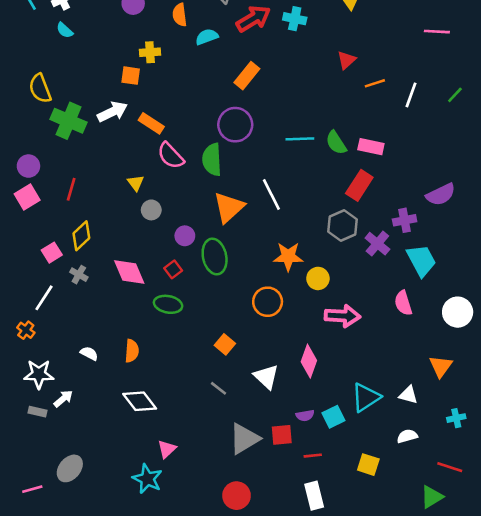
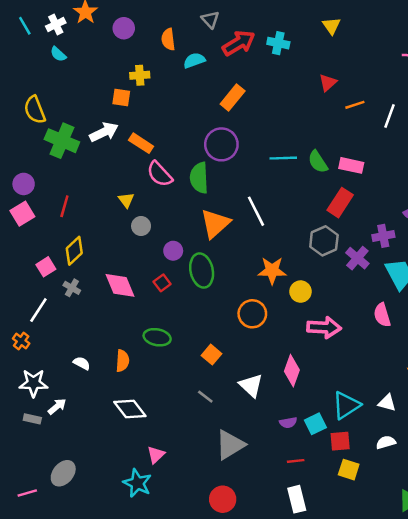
green ellipse: (168, 304) -> (157, 337), moved
red square: (282, 435) -> (340, 441), moved

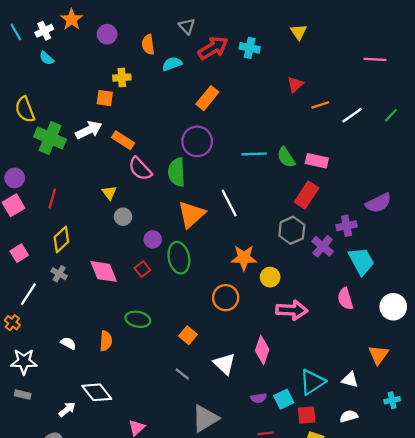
white line: (390, 116) -> (352, 115), turned 35
pink square: (46, 267) -> (19, 253), moved
white arrow: (57, 406) -> (67, 409), moved
white diamond: (130, 409) -> (97, 392), moved

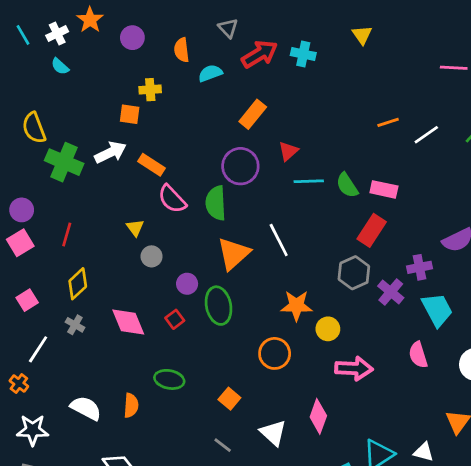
red triangle: (295, 84) -> (288, 151), moved
white semicircle: (68, 343) -> (86, 408), size x1.6

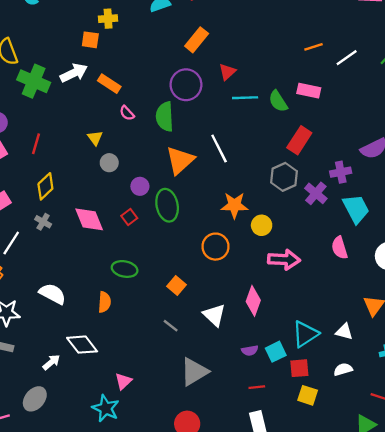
pink rectangle: (384, 189) -> (309, 91), moved
pink semicircle: (172, 199) -> (127, 113), size x0.6
orange semicircle: (131, 405) -> (104, 302), moved

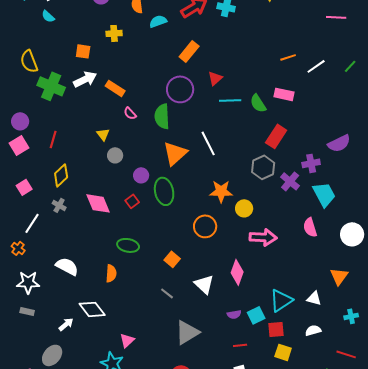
orange square: (90, 40) -> (83, 51), moved

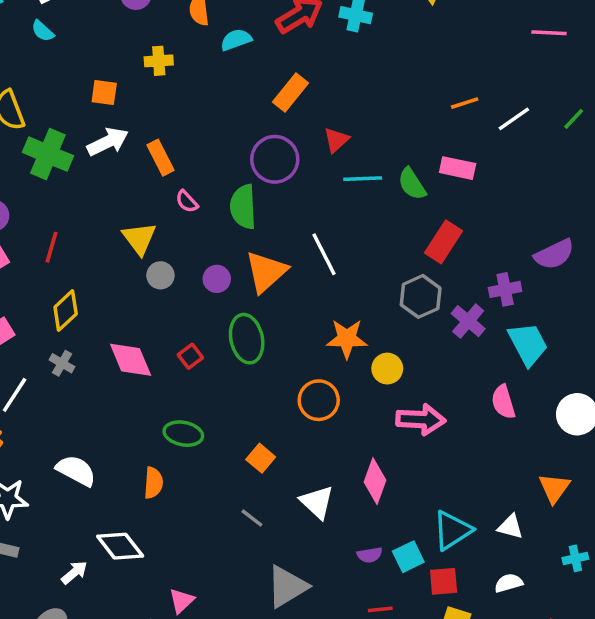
orange rectangle: (115, 88) -> (160, 158), turned 30
yellow triangle: (103, 134) -> (139, 238), size x1.5
purple circle: (141, 175) -> (217, 279), moved

